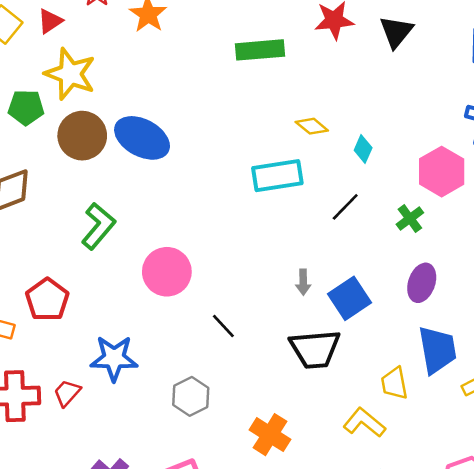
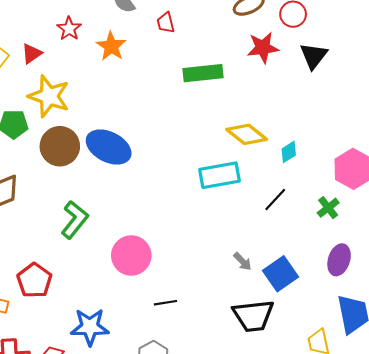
yellow diamond: (312, 126) -> (247, 134), size x1.5
cyan diamond: (363, 149) -> (289, 152), turned 35
gray arrow: (303, 282) -> (243, 261), turned -42
black line: (223, 326) -> (166, 303), moved, turned -55

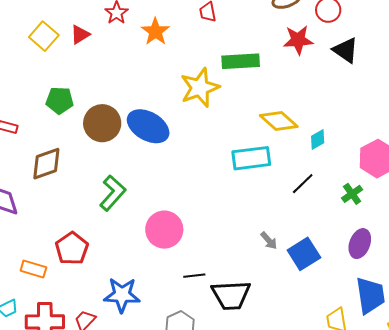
black triangle: (314, 56) -> (346, 50), turned -36
yellow star: (49, 96) -> (200, 88), moved, turned 30
black trapezoid: (253, 316) -> (231, 295), moved

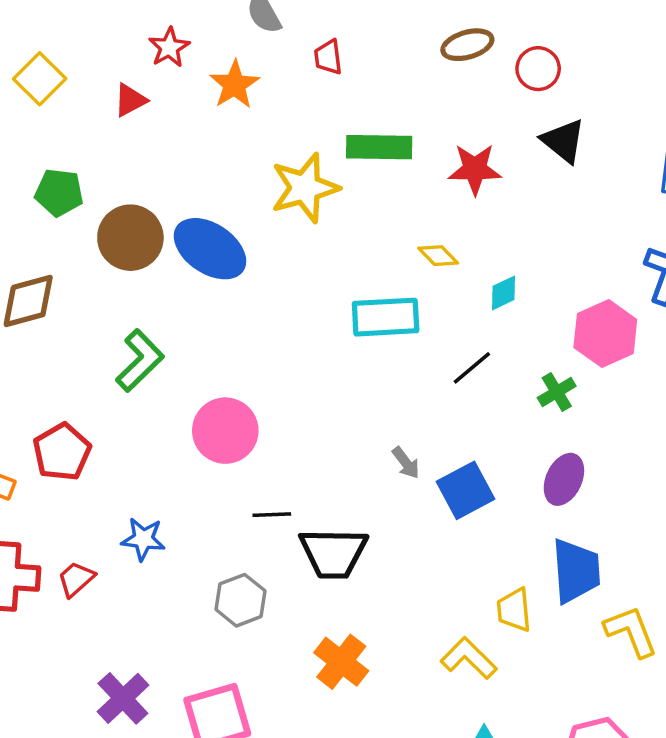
red triangle: (80, 35) -> (130, 100), moved
red star: (298, 40) -> (475, 169), moved
yellow diamond: (279, 121) -> (438, 256), size x0.6
blue star: (122, 295) -> (143, 539), size x0.7

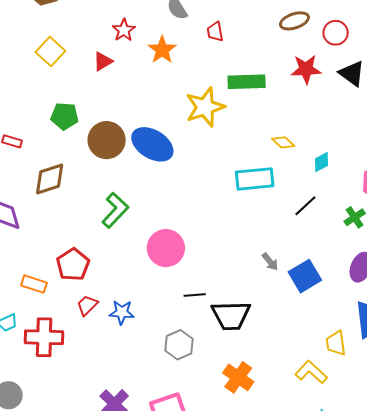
red star: (475, 169) -> (306, 69), moved
red trapezoid: (76, 579) -> (87, 305), moved

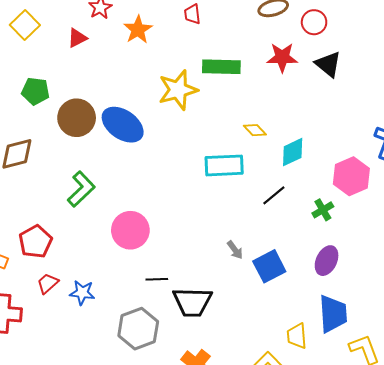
cyan diamond: (322, 162) -> (293, 152), size x1.4
gray hexagon: (179, 345) -> (138, 329), size x1.4

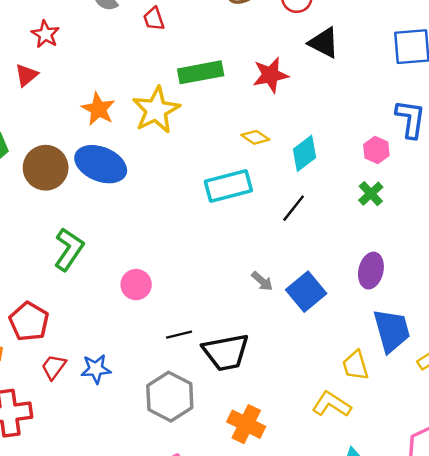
orange star: (138, 30) -> (98, 109), moved
red star: (282, 57) -> (271, 75), moved
pink hexagon: (351, 176) -> (376, 150), moved, size x0.6
green cross: (323, 210) -> (371, 194), moved
pink circle: (130, 230) -> (136, 285), size x0.7

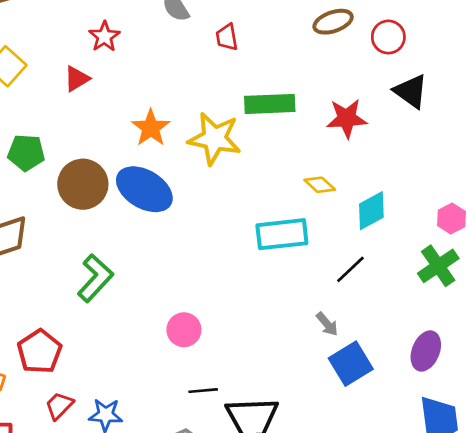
yellow star: (156, 110) -> (214, 138), turned 30
green cross: (371, 194) -> (438, 266), size x1.4
gray arrow: (262, 281) -> (327, 324), moved
pink circle: (136, 285) -> (184, 330), moved

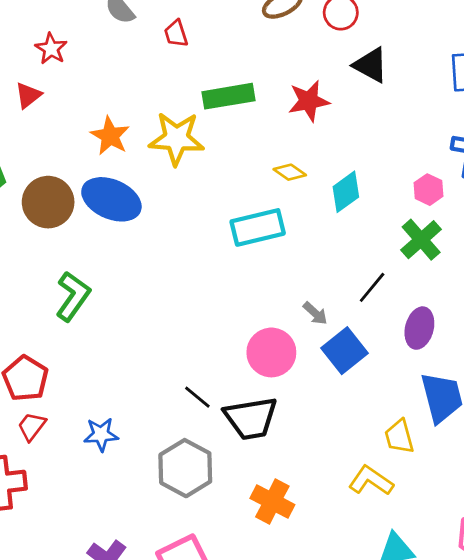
black line: (350, 269) -> (372, 287), moved
pink circle: (184, 330) -> (271, 352), moved, size x1.4
black line: (203, 391) -> (197, 397), turned 52
red trapezoid: (59, 406) -> (32, 426), moved

